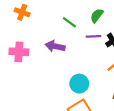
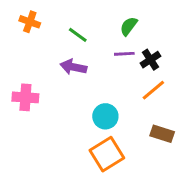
green line: (69, 22) -> (78, 35), moved
pink cross: (19, 52) -> (25, 97), moved

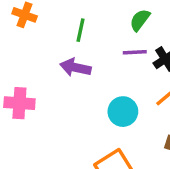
green line: (78, 35) -> (81, 30), turned 66
cyan circle: (105, 116) -> (123, 112), moved

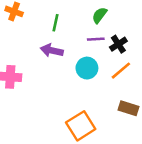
cyan circle: (123, 112) -> (87, 68), moved

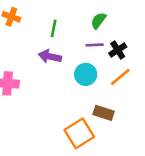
brown rectangle: (128, 108) -> (104, 113), moved

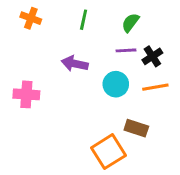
green line: (54, 28) -> (84, 20), moved
orange line: (120, 77) -> (155, 87), turned 30

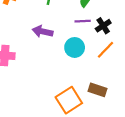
orange line: (155, 87) -> (105, 50), turned -36
brown rectangle: (136, 128) -> (97, 90), moved

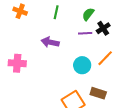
black cross: (103, 26) -> (103, 28), moved
cyan circle: (75, 47) -> (82, 65), moved

